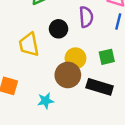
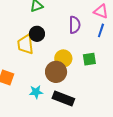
black circle: (59, 29) -> (37, 34), moved
black rectangle: (100, 87) -> (63, 99), moved

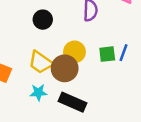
blue line: (101, 30) -> (123, 53), moved
yellow trapezoid: (26, 44) -> (41, 62), moved, turned -50

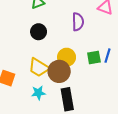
black rectangle: (73, 102) -> (67, 99), turned 60

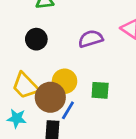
purple semicircle: (78, 22) -> (91, 39), turned -120
blue line: (107, 56) -> (68, 110), moved

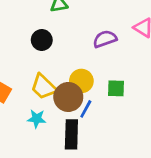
black circle: (36, 39) -> (42, 40), moved

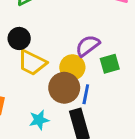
purple semicircle: (105, 39) -> (88, 46), moved
yellow trapezoid: (44, 87) -> (32, 63), moved

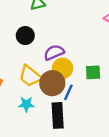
purple semicircle: (88, 46) -> (54, 52), moved
yellow trapezoid: (32, 63) -> (30, 76), moved

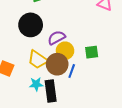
black circle: (25, 36) -> (31, 25), size x1.5
black rectangle: (58, 115) -> (51, 91), moved

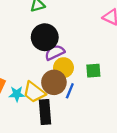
black circle: (31, 25) -> (45, 37), moved
yellow trapezoid: (38, 60) -> (34, 92), moved
cyan star: (36, 84) -> (17, 94), moved

